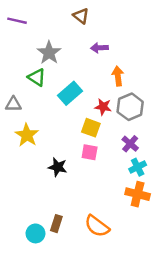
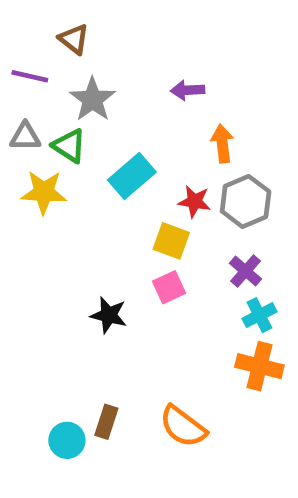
brown triangle: (81, 16) -> (74, 39), moved
purple line: (17, 21) -> (30, 76), moved
gray triangle: (13, 104) -> (25, 137), moved
yellow star: (27, 135) -> (44, 192), moved, turned -30
pink square: (90, 152) -> (169, 287), turned -35

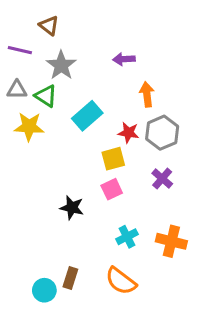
yellow square: (171, 241) -> (113, 159), turned -35
cyan cross: (259, 315) -> (127, 237), moved

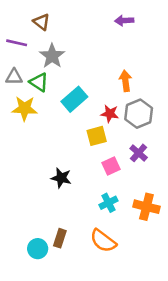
purple arrow: (124, 59) -> (124, 21), moved
pink square: (112, 189) -> (111, 166), moved

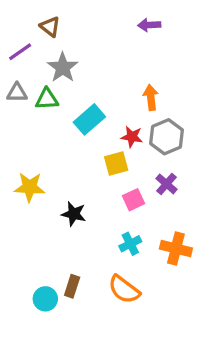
purple line: (17, 43) -> (20, 52), turned -48
green triangle: (39, 82) -> (47, 99), turned -36
yellow star: (25, 108) -> (30, 187), moved

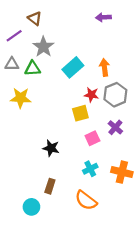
cyan rectangle: (89, 119) -> (73, 67), moved
yellow star: (30, 187) -> (21, 98), moved
brown rectangle: (72, 286) -> (50, 186), moved

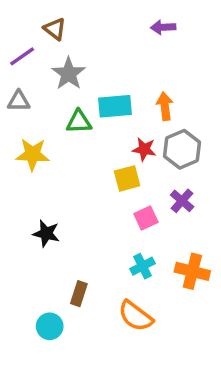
cyan rectangle: (73, 67) -> (115, 106), turned 36
green triangle: (33, 69) -> (79, 122), moved
black star: (51, 148) -> (46, 233), moved

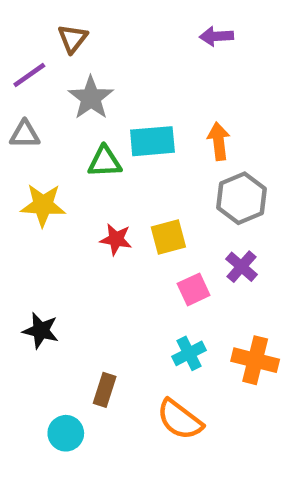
brown triangle: (55, 29) -> (73, 39), turned 30
red star: (144, 149) -> (116, 239), moved
black star: (46, 233) -> (41, 331), moved

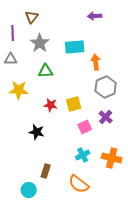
purple line: (29, 75) -> (13, 33), turned -56
cyan rectangle: (152, 141) -> (75, 47), moved
black star: (41, 331) -> (37, 132), moved

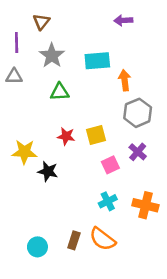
yellow star: (19, 90) -> (24, 152), moved
brown rectangle: (46, 171) -> (74, 240), moved

